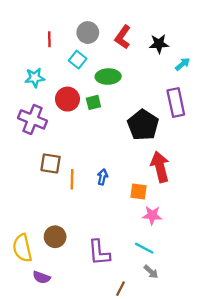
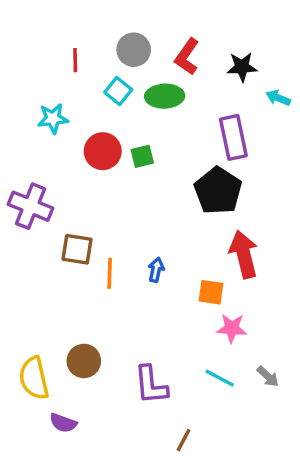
cyan arrow: (183, 64) -> (278, 98), turned -119
green ellipse: (108, 77) -> (165, 96), moved
purple rectangle: (176, 102) -> (233, 137), moved
purple cross: (32, 119) -> (30, 206), moved
gray arrow: (151, 272) -> (268, 376), moved

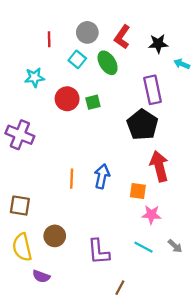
green ellipse: (165, 96) -> (108, 63), turned 60
brown square: (77, 249) -> (20, 206), moved
blue arrow: (156, 270) -> (102, 176), size x1.5

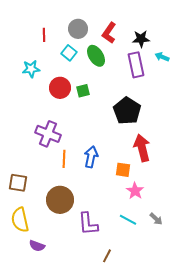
purple rectangle: (153, 90) -> (136, 65), moved
purple cross: (20, 135) -> (48, 134), moved
pink star: (151, 215) -> (135, 191), turned 30
brown circle: (55, 236) -> (60, 200), moved, size x1.4

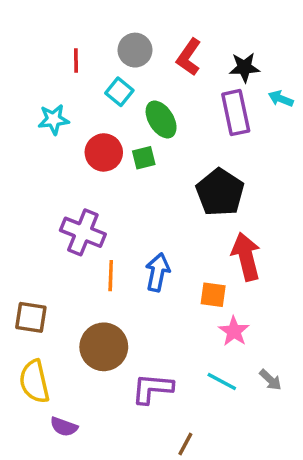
green ellipse: (96, 56) -> (161, 119), moved
purple L-shape: (88, 224) -> (152, 388), turned 100

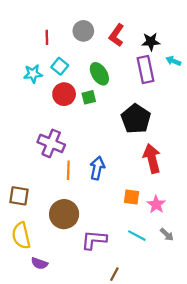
cyan square: (119, 92) -> (60, 66), moved
orange square: (213, 295) -> (132, 197), moved
pink star: (234, 331) -> (156, 204), moved

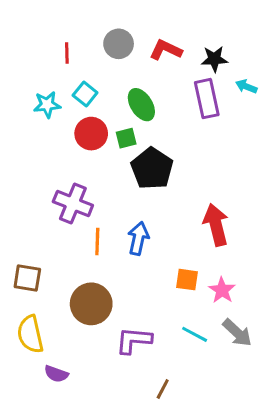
red L-shape: (117, 35) -> (166, 50), turned 80
black pentagon: (136, 119) -> (152, 169), moved
gray arrow: (167, 234) -> (237, 333), size x1.5

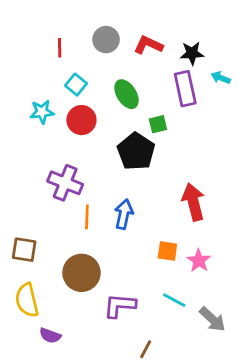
cyan star: (47, 105) -> (42, 112), moved
green square: (126, 138) -> (158, 124), moved
gray arrow: (237, 333) -> (212, 319), moved

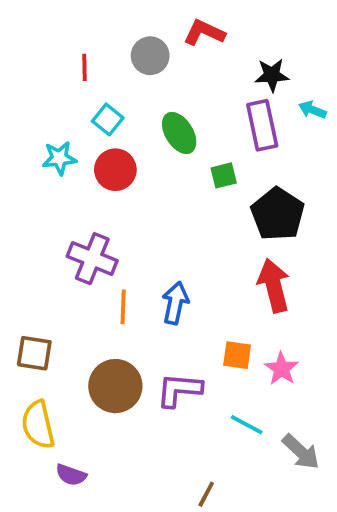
red L-shape: (148, 45) -> (204, 33), moved
black pentagon: (136, 151) -> (278, 214), moved
purple L-shape: (120, 306) -> (179, 390), moved

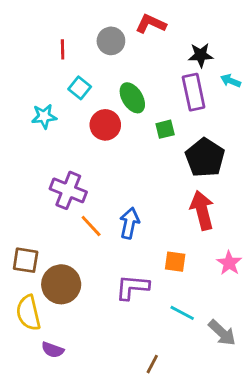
red circle: (115, 170) -> (105, 125), moved
orange line: (123, 307) -> (91, 226), turned -45
pink star: (281, 369) -> (229, 263), moved
brown circle: (115, 386) -> (61, 284), moved

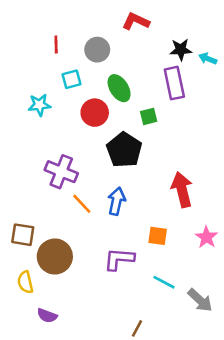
gray circle: (111, 41) -> (97, 50), moved
cyan arrow: (231, 81) -> (208, 59), moved
cyan square: (80, 88) -> (72, 79), turned 36
black pentagon: (205, 158) -> (124, 150), moved
yellow semicircle: (28, 313) -> (25, 282), size x0.7

